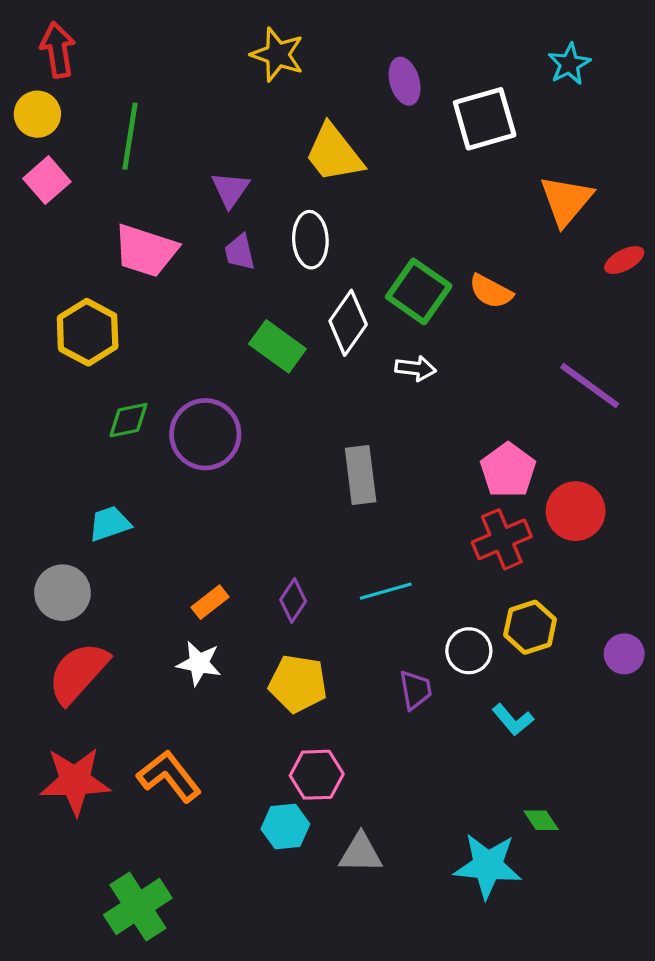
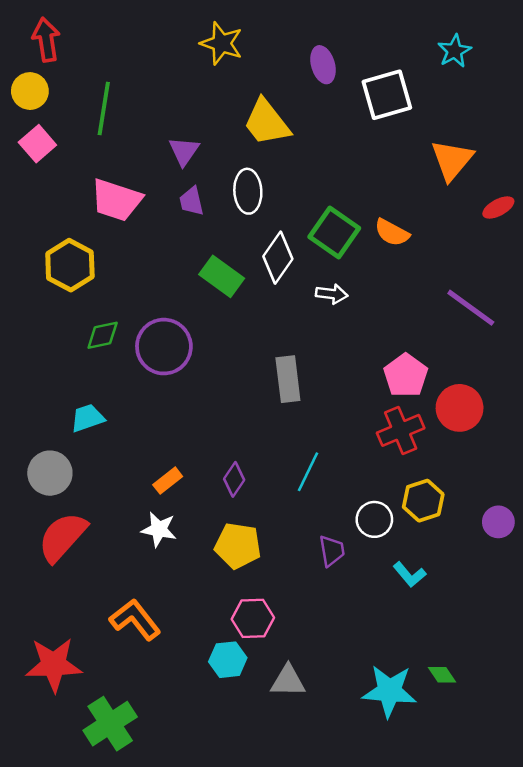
cyan line: (386, 591) -> (308, 472), turned -48
red star: (75, 781) -> (54, 665), moved
green diamond: (541, 820) -> (442, 675), moved

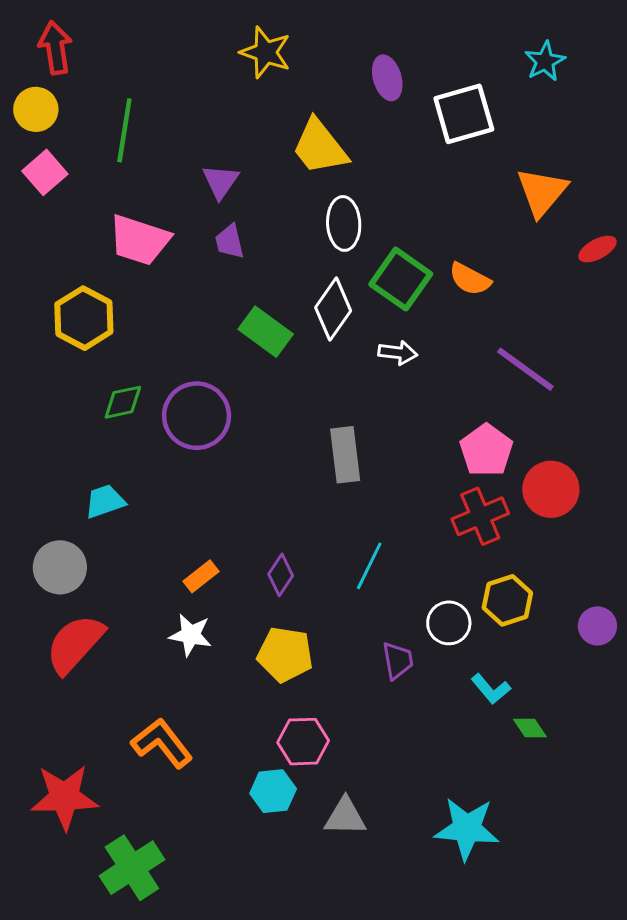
white ellipse: (248, 191) -> (344, 223), moved
purple line: (471, 308) -> (525, 369), moved
green diamond: (442, 675) -> (530, 728), moved

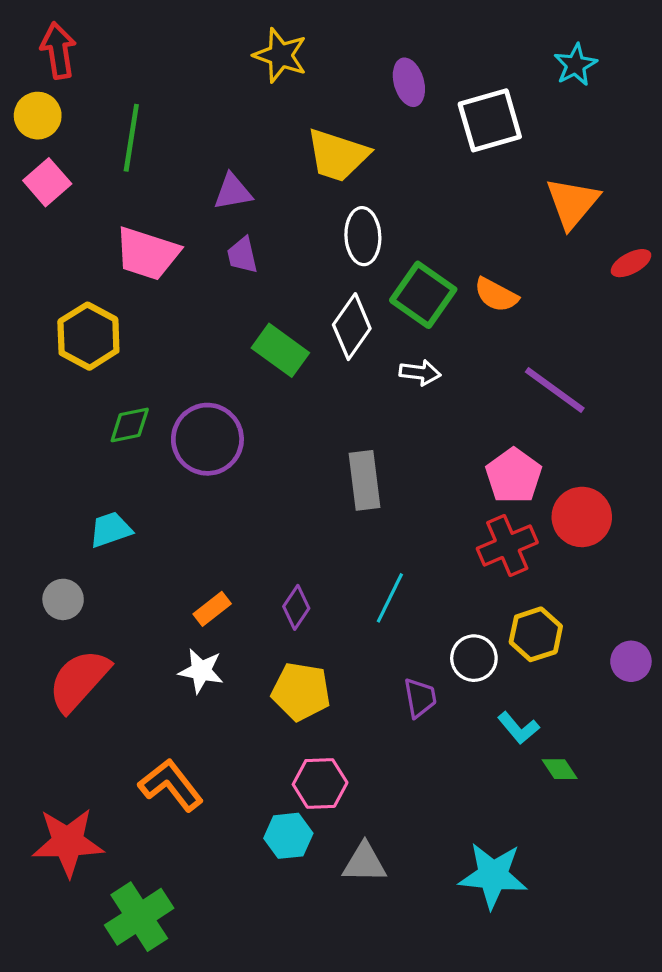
yellow trapezoid: (320, 147) -> (338, 155), turned -34
purple triangle: (221, 181) -> (233, 192), turned 45
gray circle: (60, 567) -> (63, 599), size x0.7

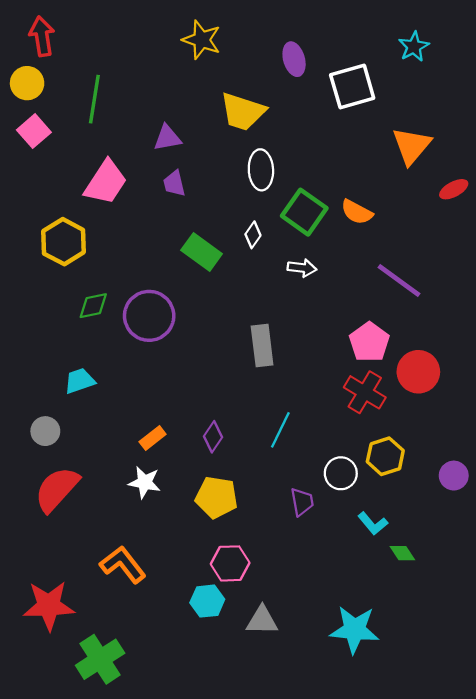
pink trapezoid: (147, 254) -> (106, 182), turned -75
white diamond: (352, 327) -> (253, 235), size x0.6
red cross: (507, 545) -> (365, 392), turned -36

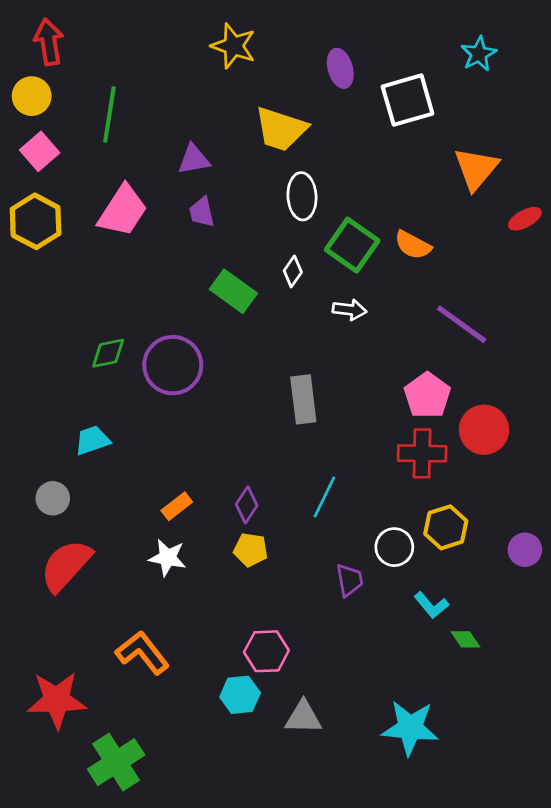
yellow hexagon: (64, 242) -> (36, 221), moved
red cross: (365, 392) -> (422, 453), turned -30
yellow pentagon: (216, 497) -> (251, 550), moved, size x0.7

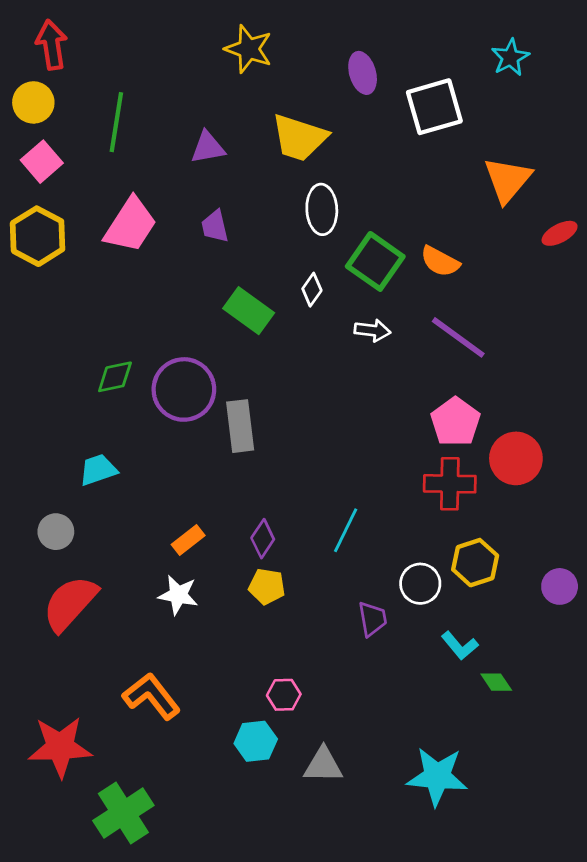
purple triangle: (194, 159) -> (208, 147), moved
purple line: (462, 324) -> (458, 337), moved
gray rectangle: (303, 399) -> (240, 426), moved
pink hexagon: (266, 651) -> (284, 695), size x0.7

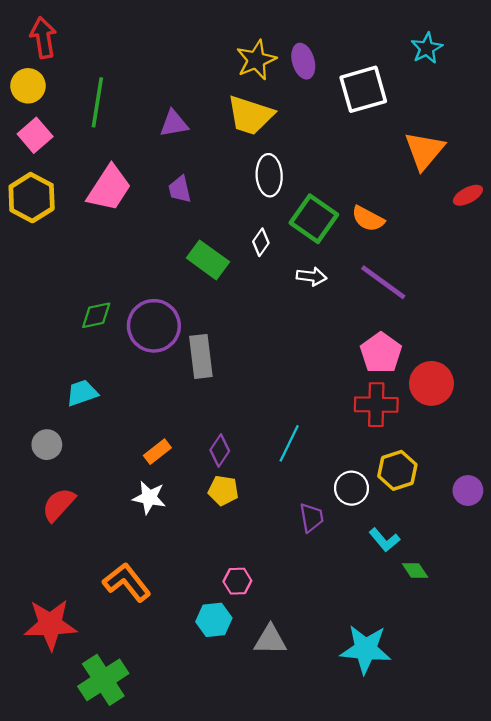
yellow star: (249, 49) -> (256, 60), moved, turned 30
red semicircle: (70, 603) -> (59, 505), size x0.7

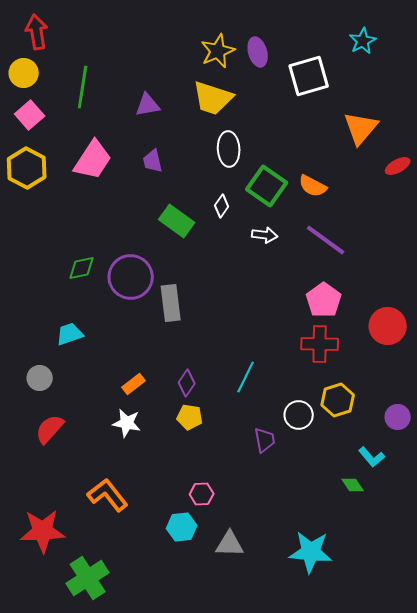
red circle: (431, 383) -> (388, 326), moved
cyan L-shape: (384, 540) -> (372, 457), moved

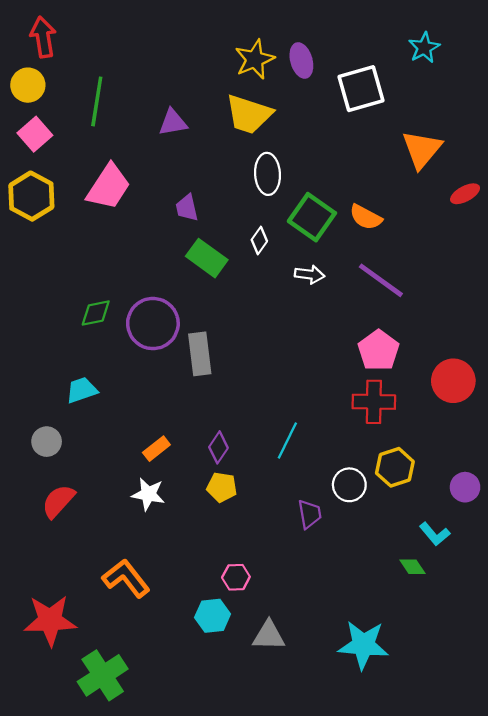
purple trapezoid: (153, 161) -> (187, 208), moved

